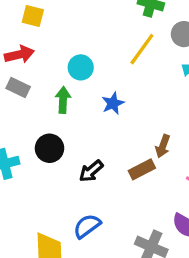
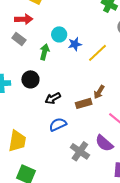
yellow line: (142, 49) -> (98, 53), moved
blue star: (113, 103) -> (75, 44), moved
blue semicircle: (87, 226) -> (58, 125), moved

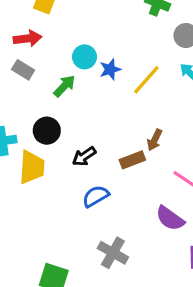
green arrow: (45, 52) -> (64, 86), turned 35
yellow trapezoid: (17, 141) -> (32, 167), moved
gray cross: (80, 151) -> (113, 253), moved

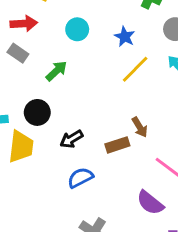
cyan circle: (85, 57) -> (77, 29), moved
blue star: (110, 69) -> (125, 37), moved, turned -30
brown arrow: (155, 140) -> (140, 127), turned -60

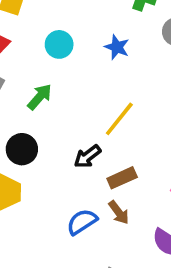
yellow line: (135, 69) -> (119, 119), moved
brown arrow: (140, 127) -> (119, 212), moved
black arrow: (71, 139) -> (87, 156), moved

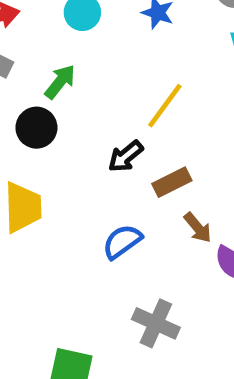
black circle: (22, 149) -> (36, 128), moved
brown arrow: (119, 212) -> (198, 228), moved

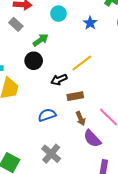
black circle: (36, 128) -> (34, 61), moved

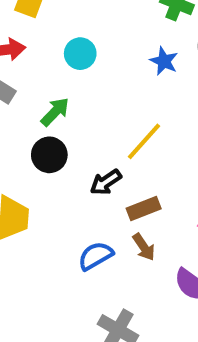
blue star: (90, 23) -> (164, 61), moved
brown arrow: (81, 118) -> (144, 247), moved

